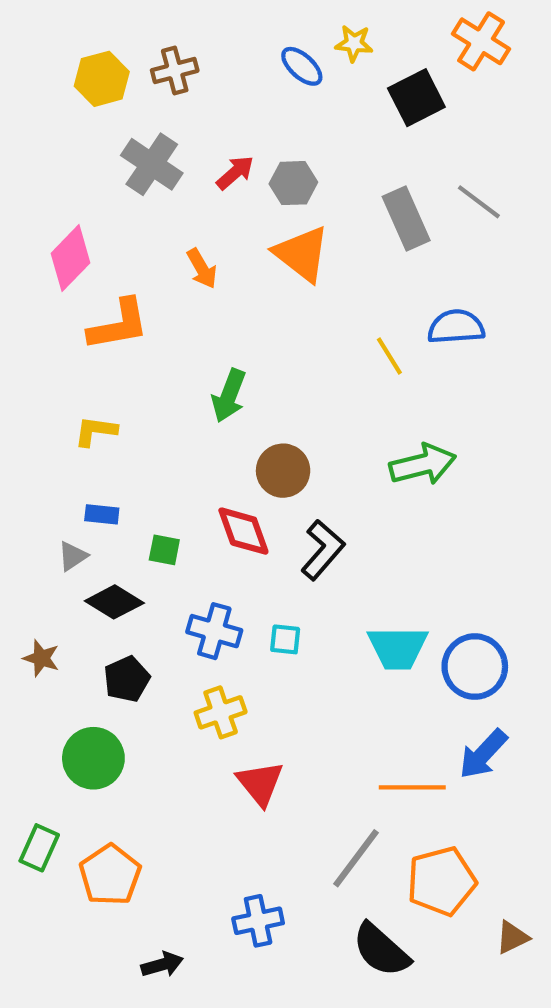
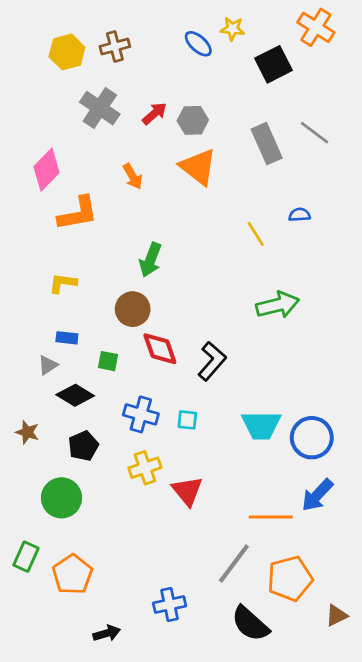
blue semicircle: (456, 327) -> (299, 215), size x0.6
brown circle: (283, 471) -> (133, 309), moved
red triangle: (260, 783) -> (187, 491), moved

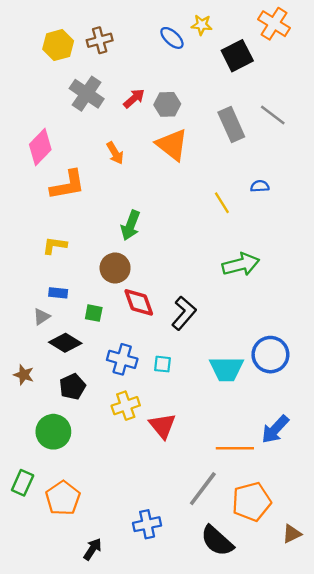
blue circle: (312, 438) -> (270, 355), moved
black arrow: (107, 633) -> (93, 549), turned -40

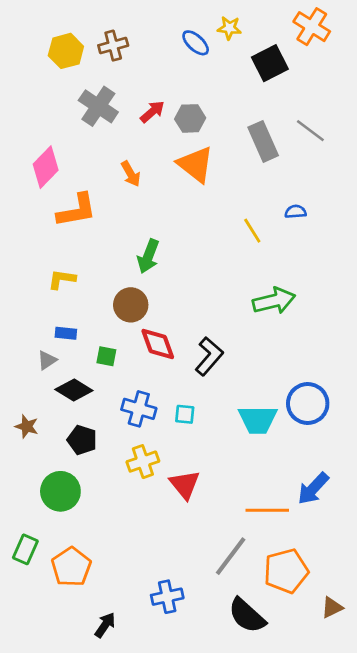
black pentagon: (72, 387) -> (82, 440), turned -30

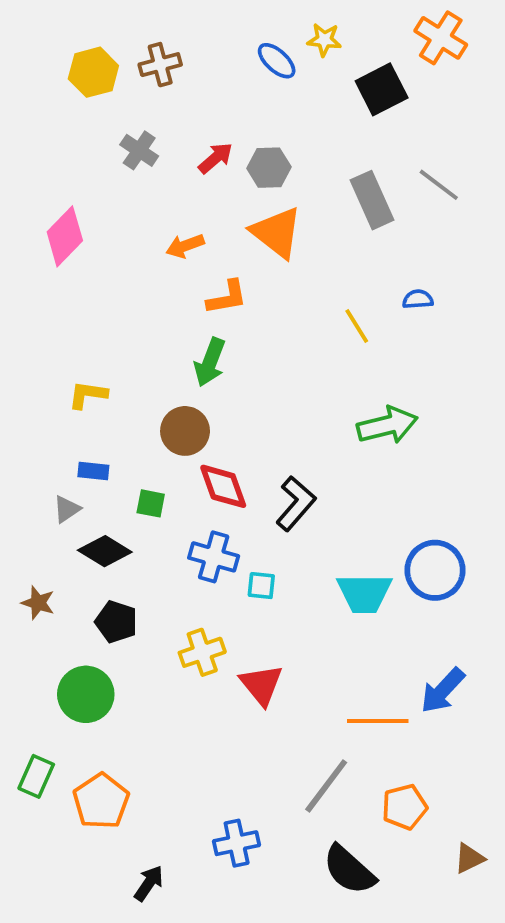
gray cross: (98, 106) -> (139, 150), size x0.7
orange arrow: (131, 174) -> (185, 246), turned 100
orange L-shape: (77, 210) -> (227, 297), moved, size x0.7
blue cross: (139, 409) -> (214, 557), moved
orange pentagon: (286, 571) -> (404, 807), size x0.7

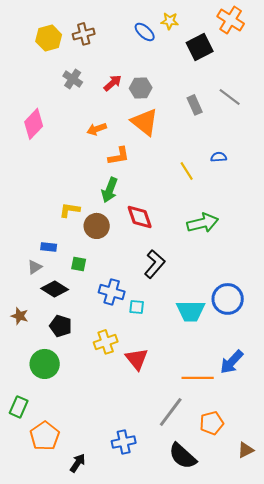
gray rectangle: (372, 200) -> (195, 105), size x0.7
yellow L-shape: (88, 395) -> (70, 210), moved
red diamond: (223, 486) -> (140, 217), moved
orange pentagon: (101, 801) -> (45, 436), moved

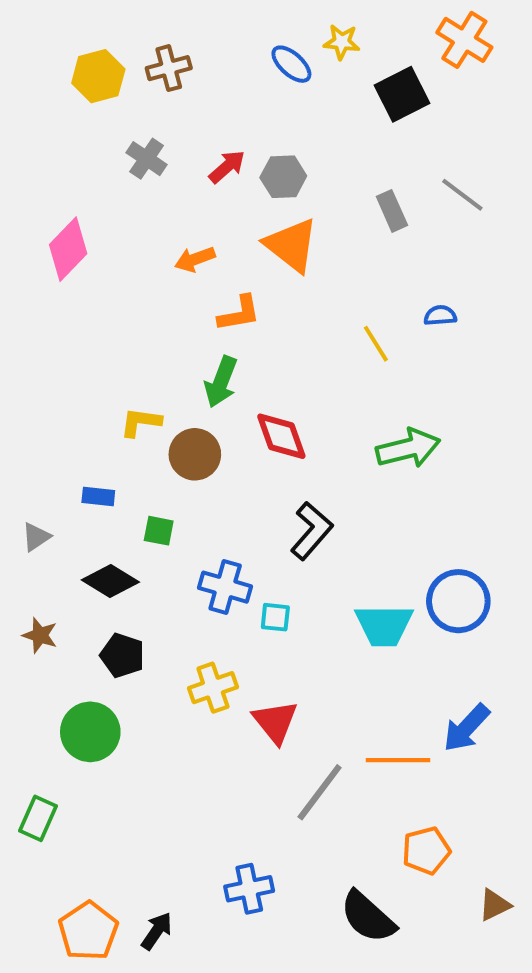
gray triangle: (35, 267) -> (36, 537), moved
gray line: (171, 412) -> (320, 792), moved
orange pentagon: (45, 436) -> (88, 931), moved

